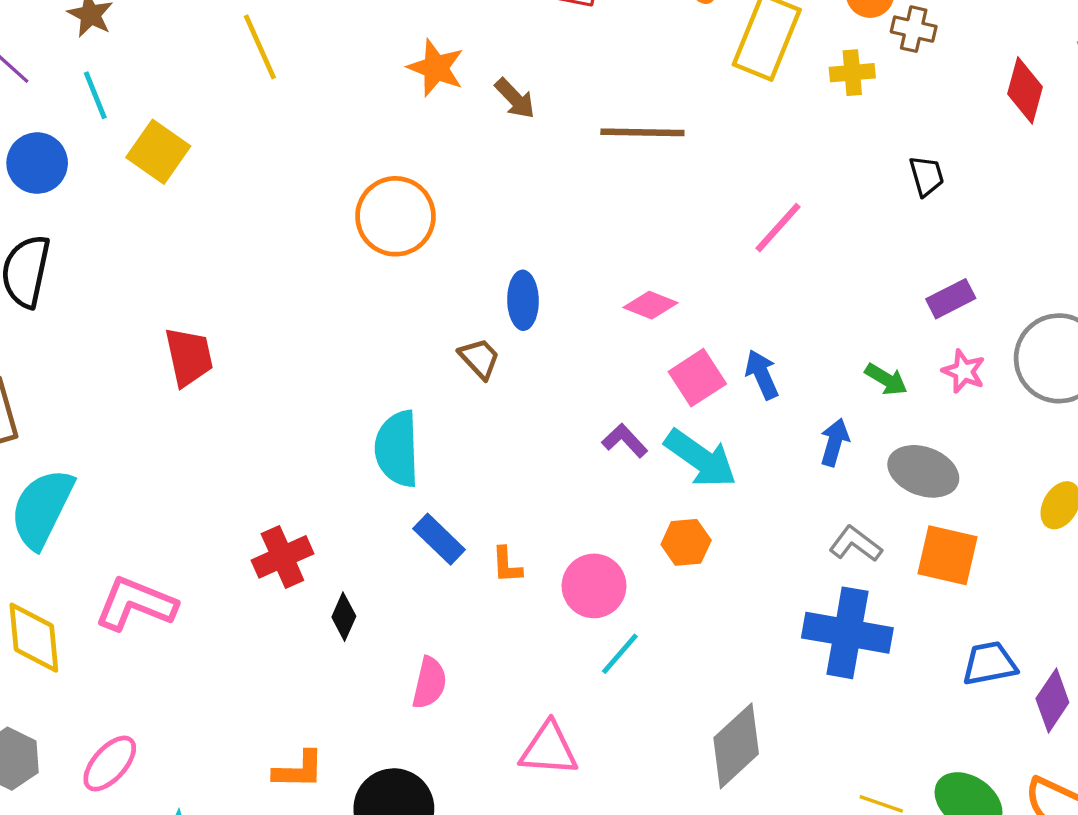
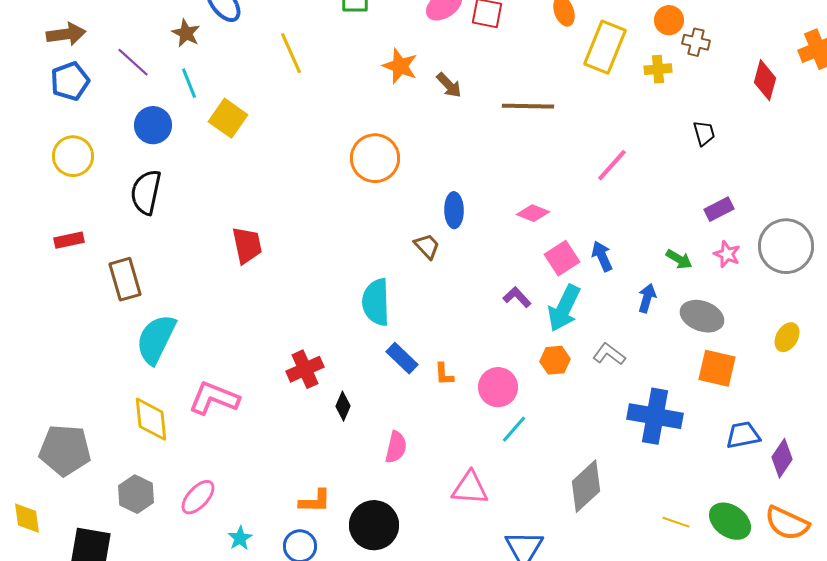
cyan arrow: (701, 458) -> (564, 308), turned 81
gray L-shape: (856, 544) -> (609, 354), moved

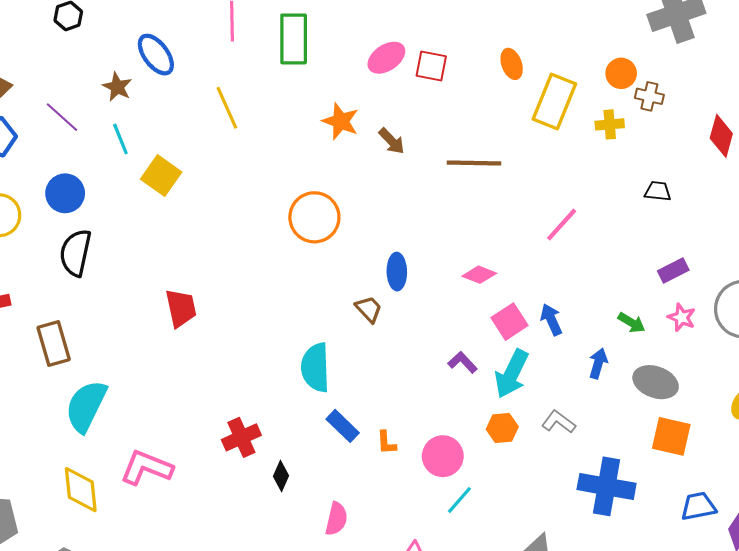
blue circle: (153, 125) -> (65, 193), moved
black trapezoid: (704, 133) -> (658, 191), turned -68

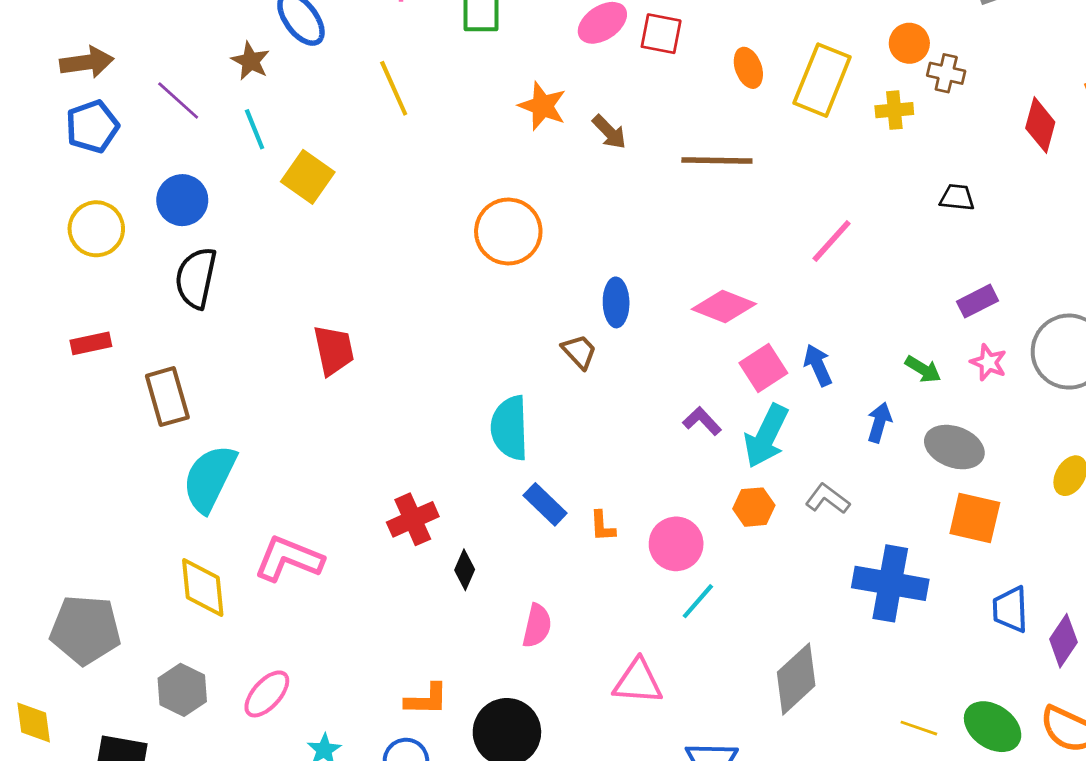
orange ellipse: (512, 64) -> (748, 68), moved
pink diamond: (479, 275) -> (724, 307), size x1.4
blue trapezoid: (698, 506) -> (1010, 609), turned -81

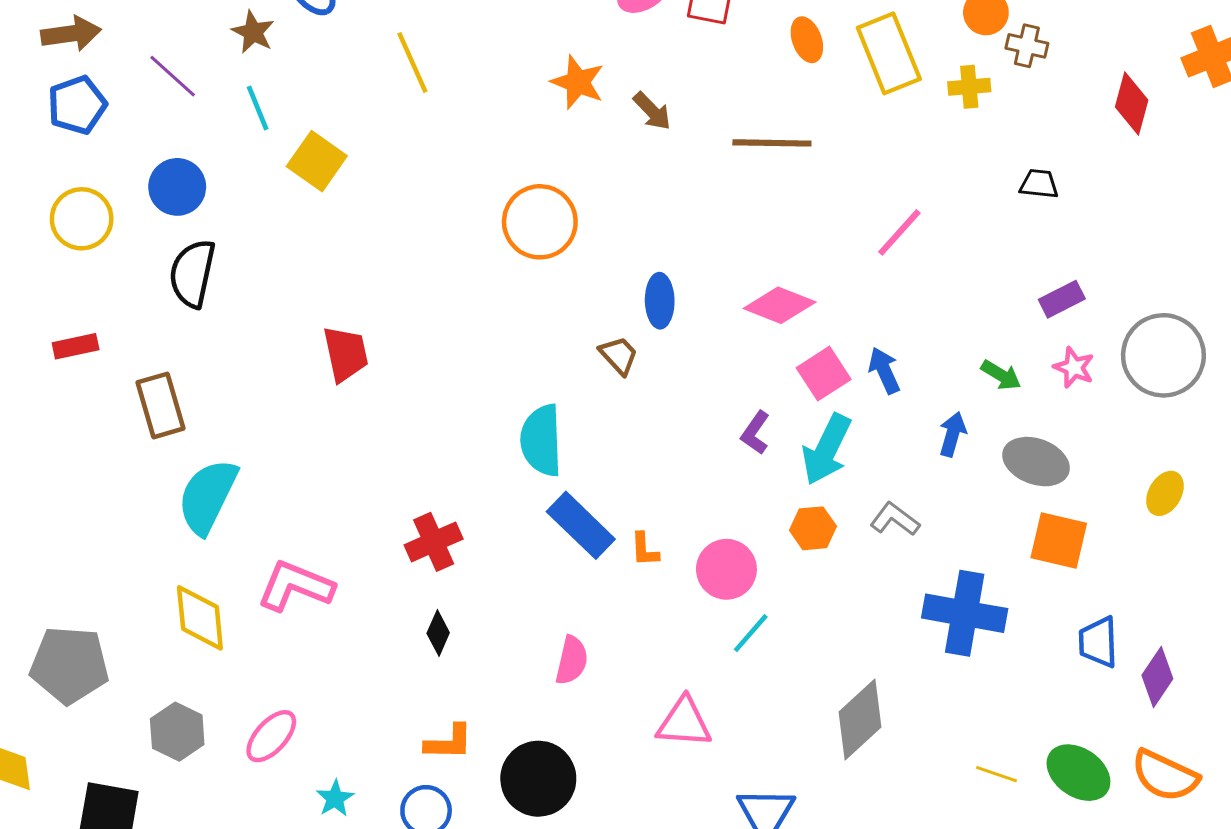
yellow rectangle: (822, 80) -> (889, 53), turned -44
purple L-shape: (702, 421) -> (755, 433), turned -102
blue rectangle: (545, 504) -> (581, 525), size x1.4
black diamond: (465, 570) -> (438, 633), moved

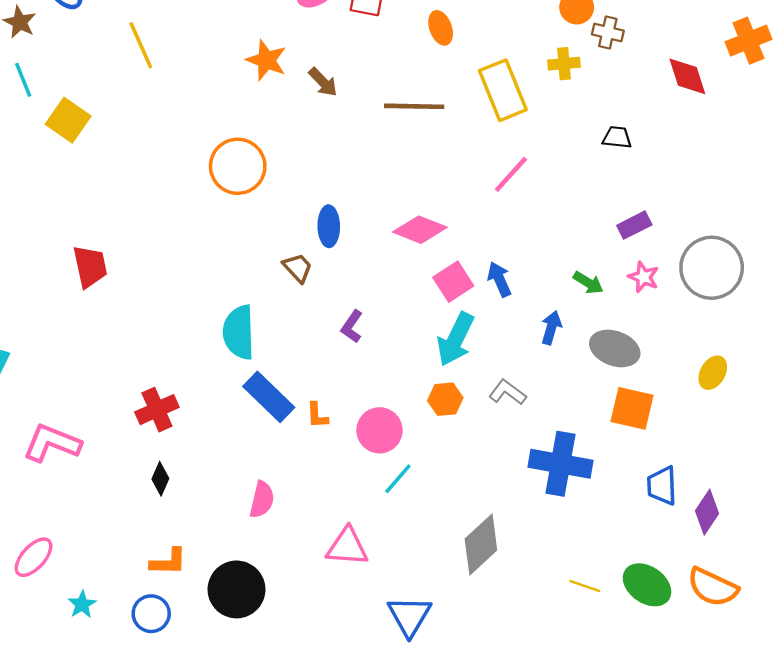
yellow rectangle: (889, 53) -> (503, 90), moved
red diamond: (1132, 103) -> (687, 76), turned -33
purple L-shape: (755, 433) -> (352, 327), moved

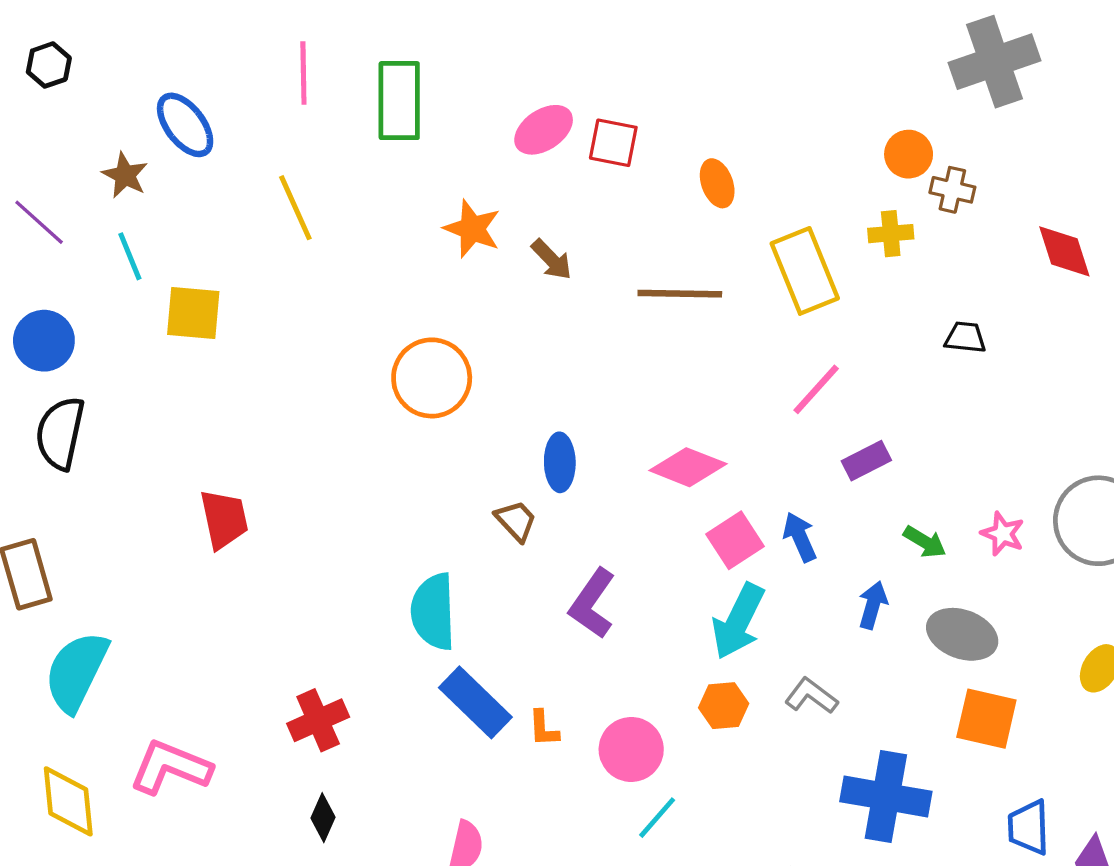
yellow square: (68, 120) -> (193, 313), turned -30
purple rectangle: (634, 225) -> (866, 461), moved
purple L-shape: (352, 327) -> (592, 603), size x1.5

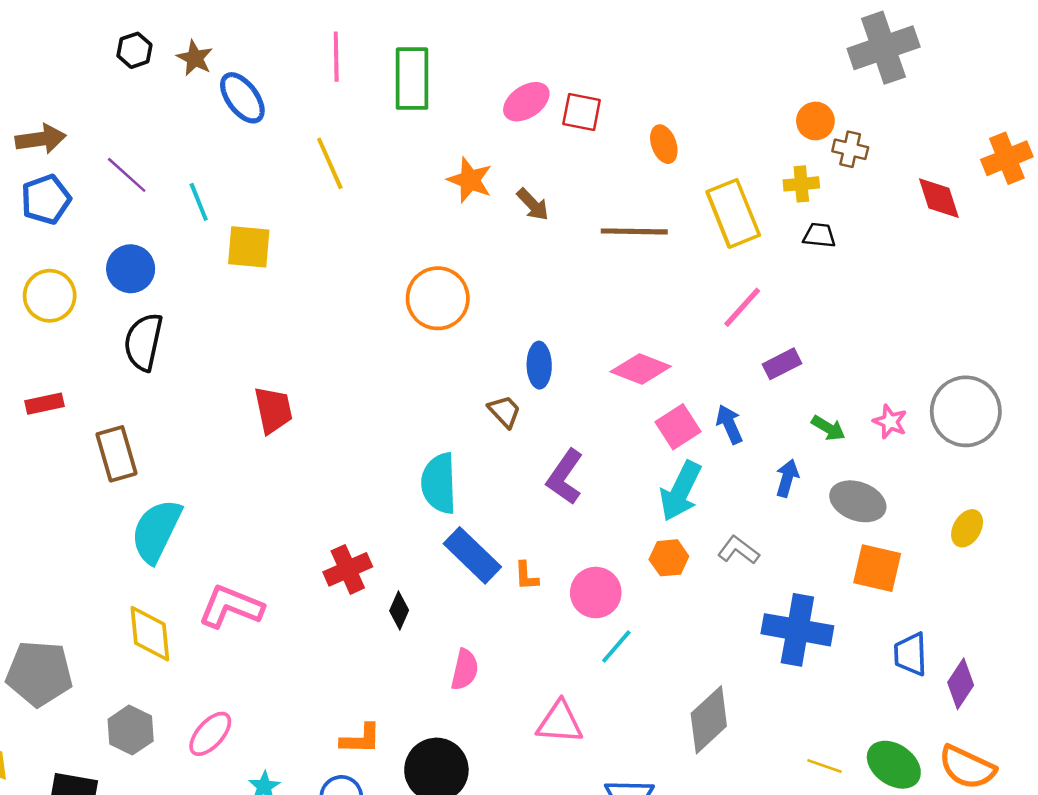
brown star: (125, 175) -> (195, 58), moved
black trapezoid: (965, 337) -> (819, 235), moved
black diamond: (323, 818) -> (399, 611), moved

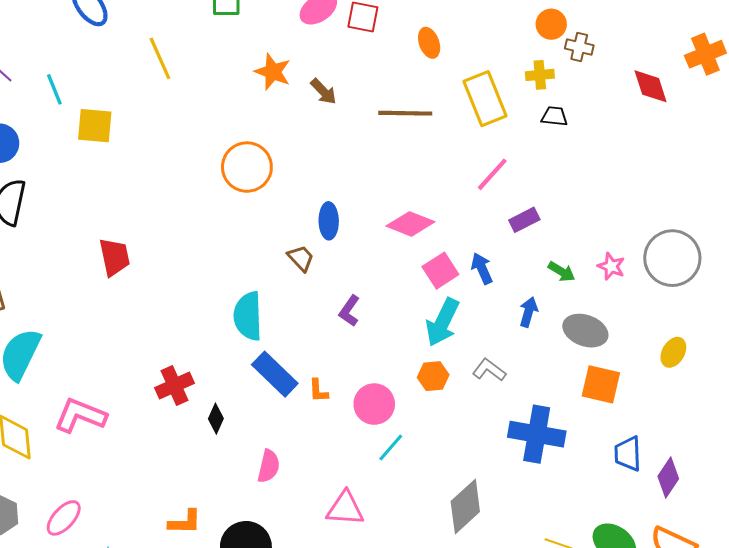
purple L-shape: (565, 477) -> (349, 311), size x0.7

